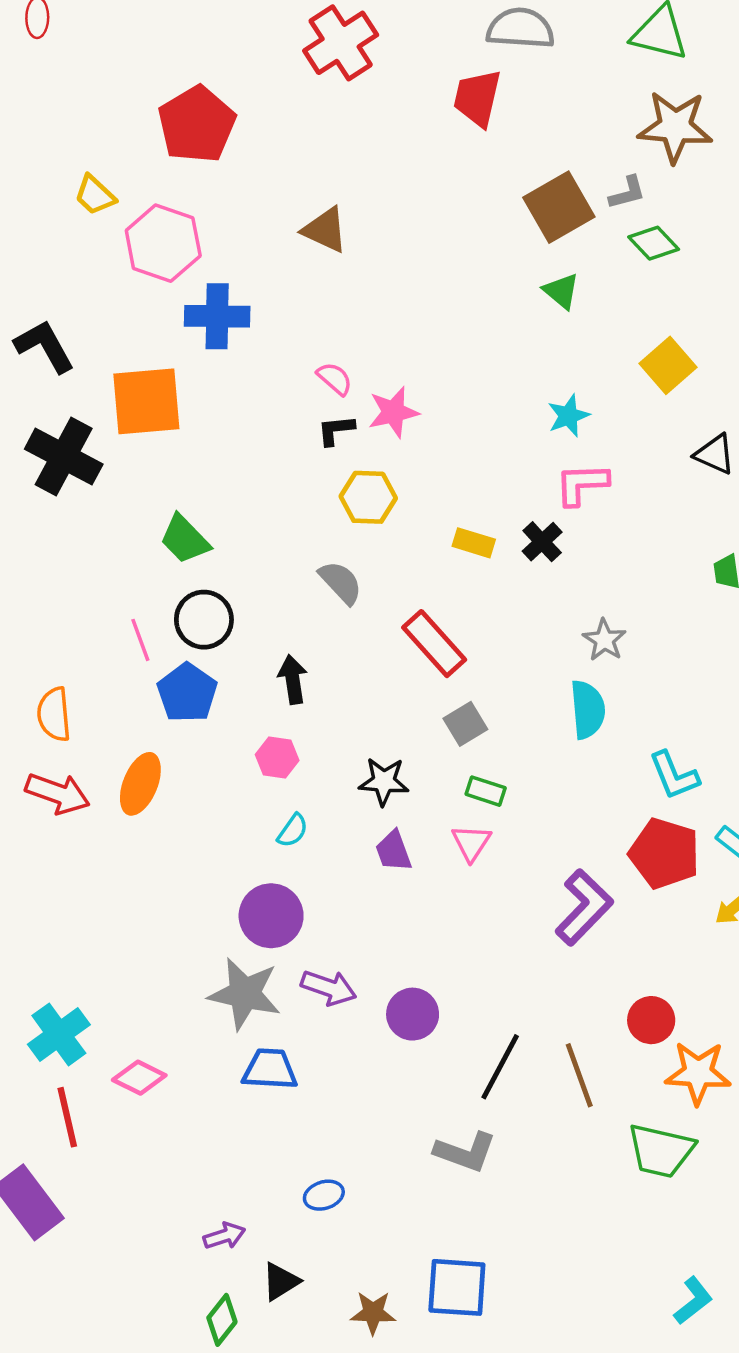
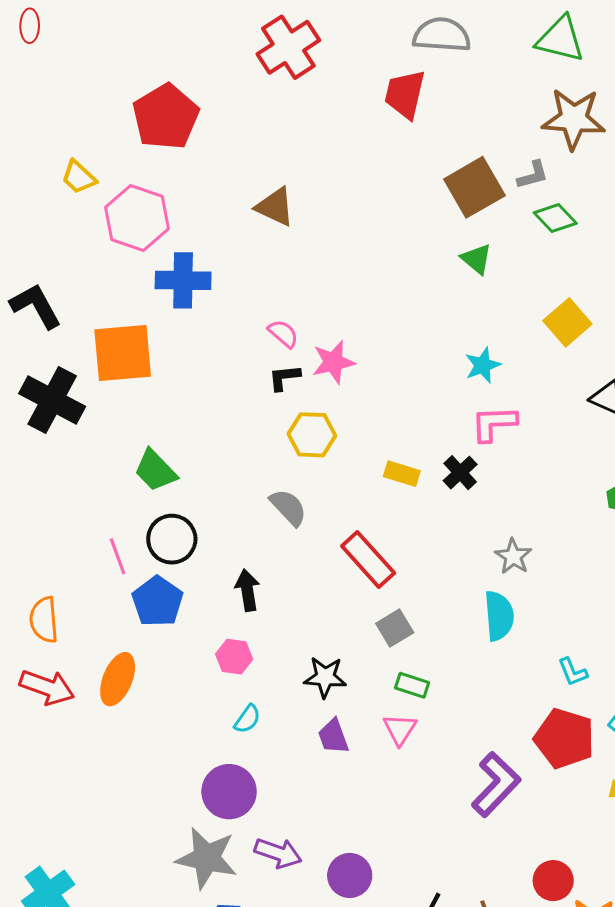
cyan L-shape: (674, 775) -> (573, 672), size x0.7

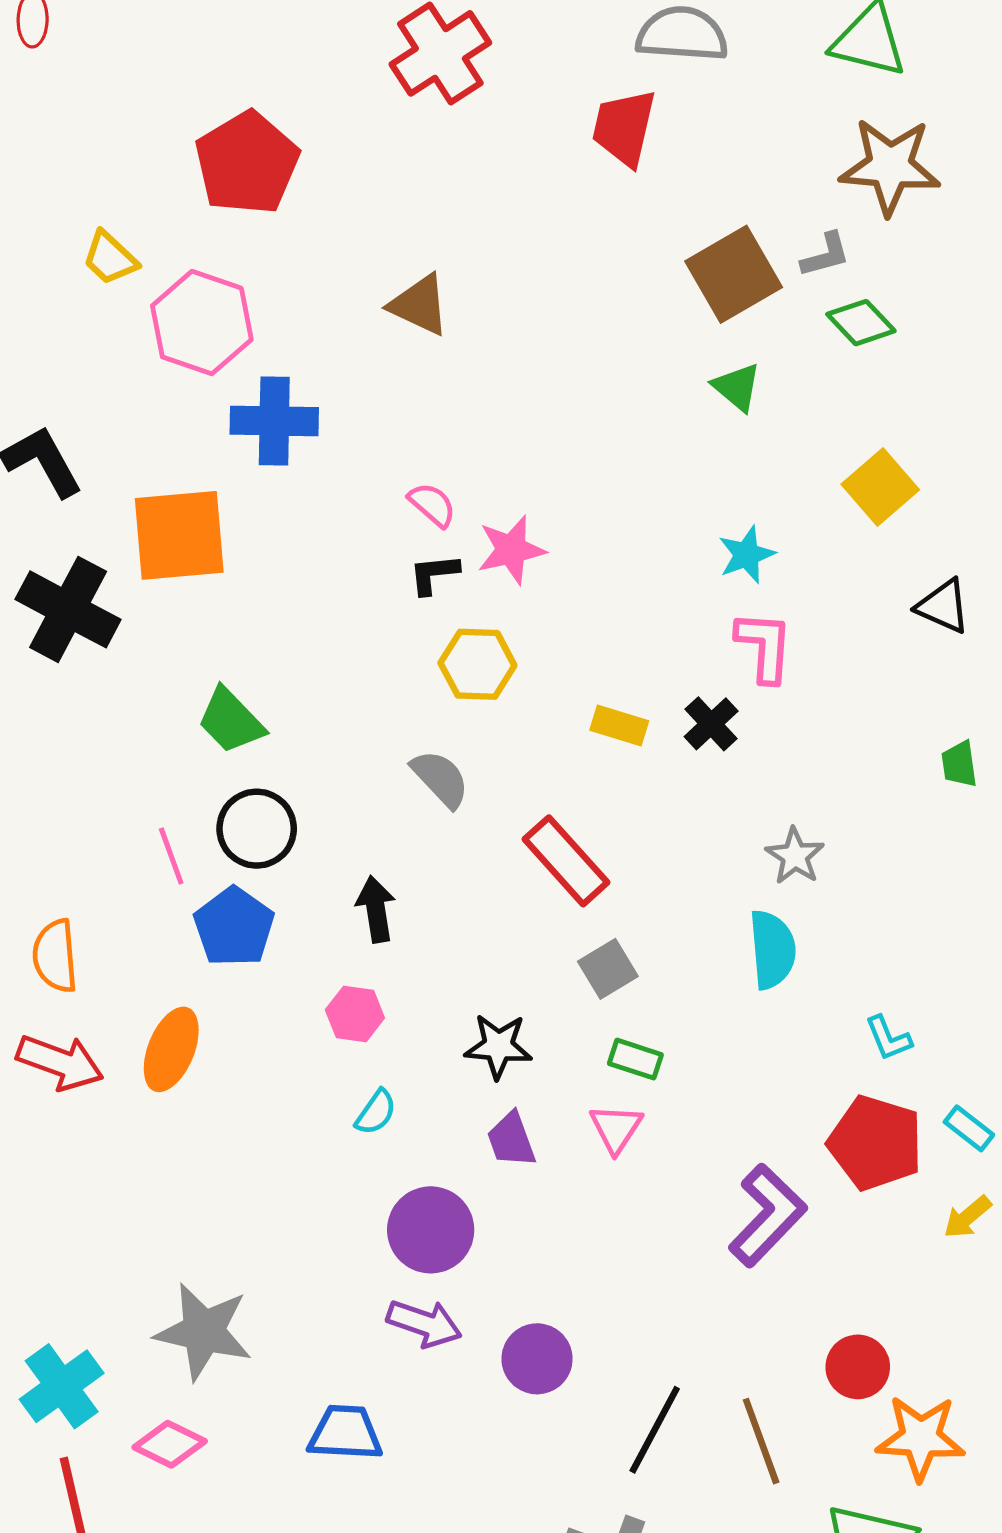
pink L-shape: (494, 424) -> (764, 647), turned 96
purple circle: (229, 792) -> (431, 1230), moved
gray star: (207, 858) -> (203, 1331), moved

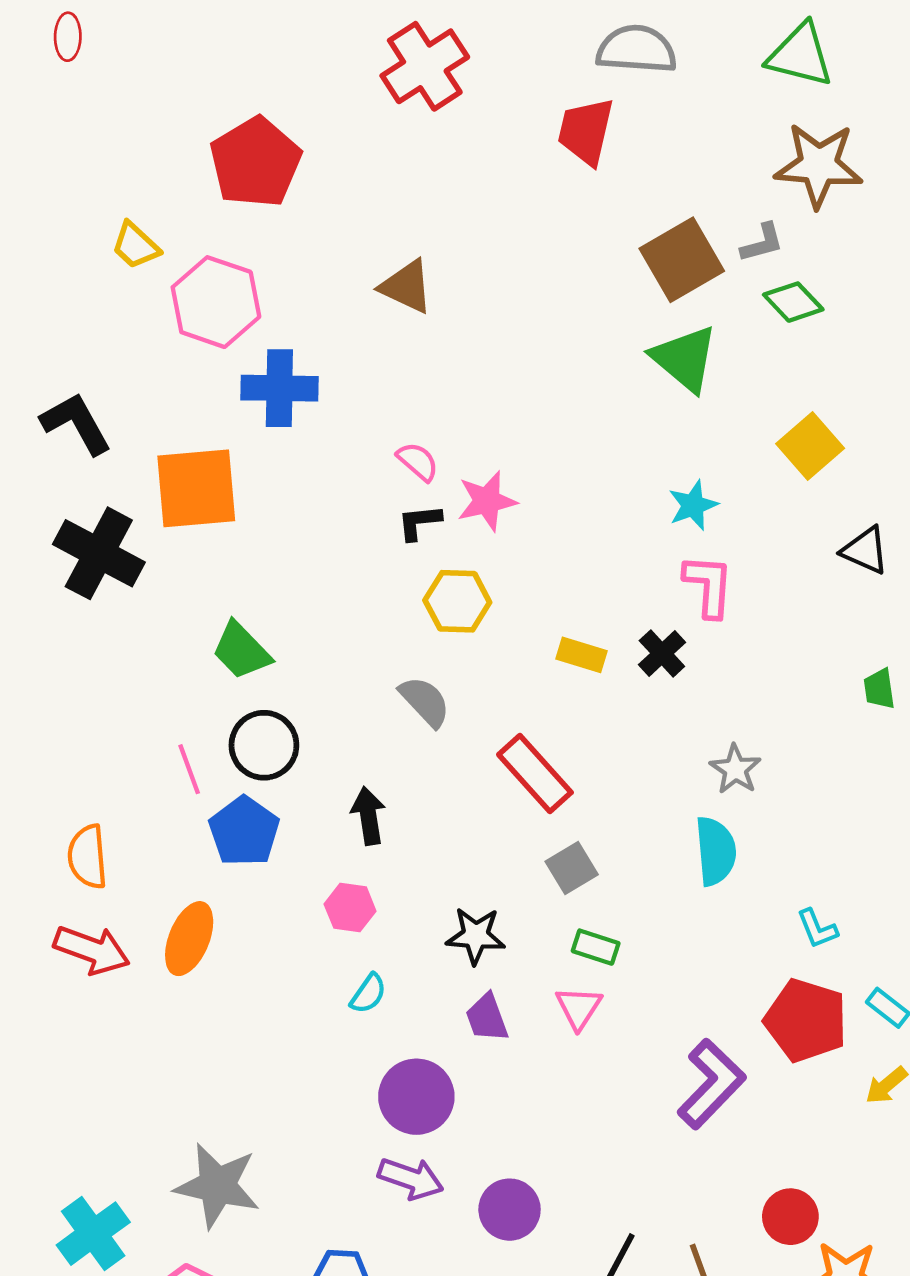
green triangle: (737, 387) -> (685, 359), size x1.6

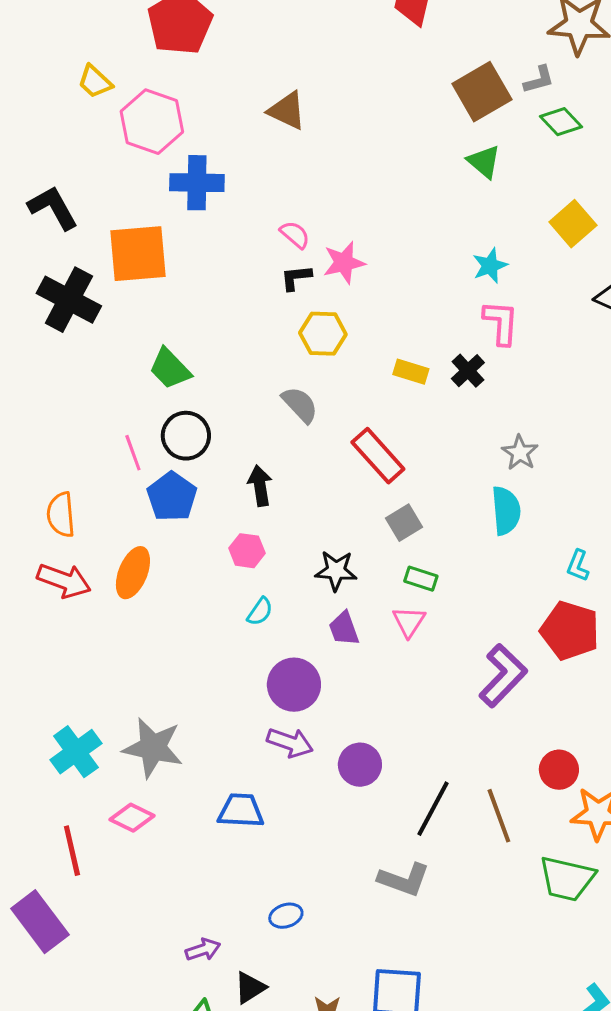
green triangle: (685, 359) -> (484, 162), size x0.7
cyan L-shape: (817, 929) -> (578, 566), turned 44
cyan cross: (93, 1234) -> (76, 752), moved

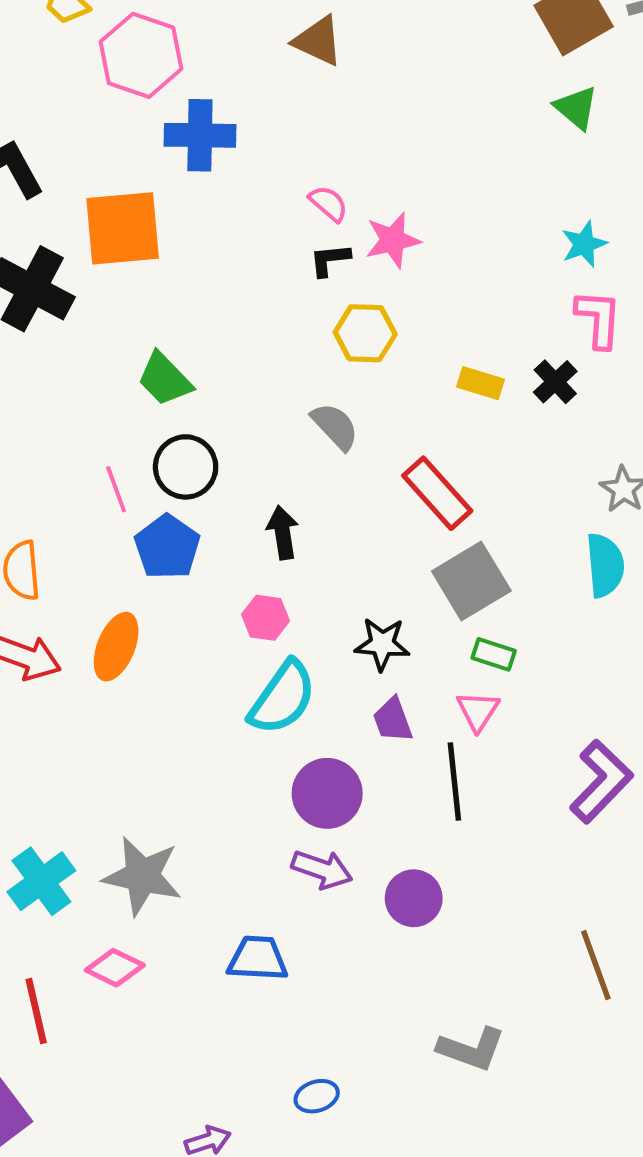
gray square: (404, 523) -> (471, 581), size x1.6
cyan semicircle: (260, 612) -> (283, 698), size x2.0
black line: (433, 809) -> (454, 782), moved, turned -34

